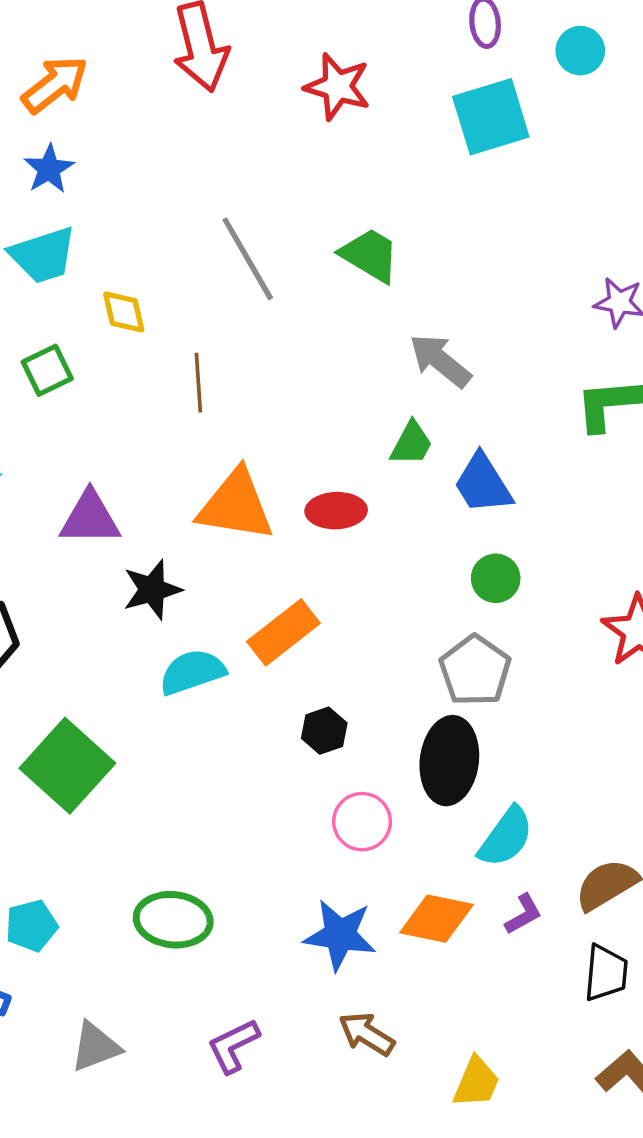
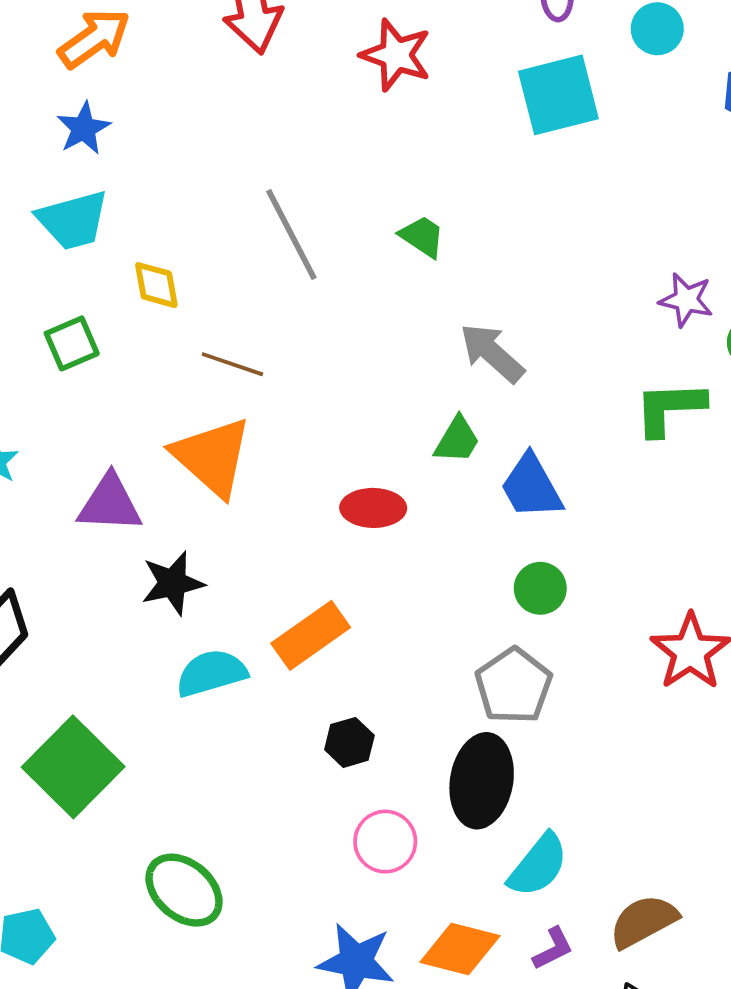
green trapezoid: (370, 255) -> (422, 237), size x0.7
brown line: (198, 383) -> (232, 364), turned -70
orange triangle: (236, 505) -> (212, 457), moved, turned 30
green ellipse: (173, 920) -> (184, 890), moved, turned 32

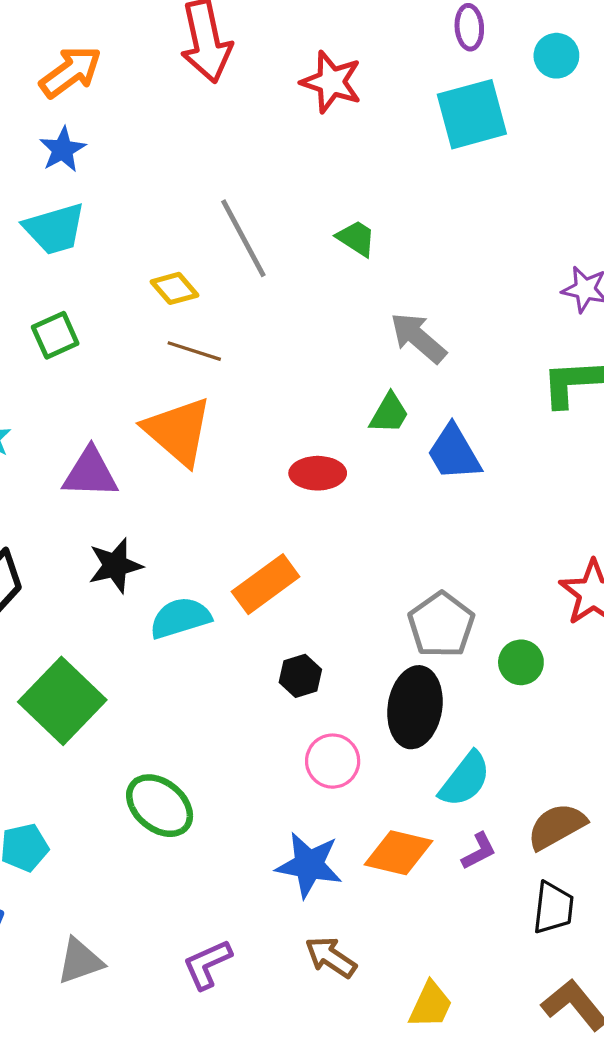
yellow diamond: (156, 285) -> (174, 288), moved, turned -30
black star: (173, 583) -> (115, 566), moved
green circle: (540, 588) -> (521, 662), moved

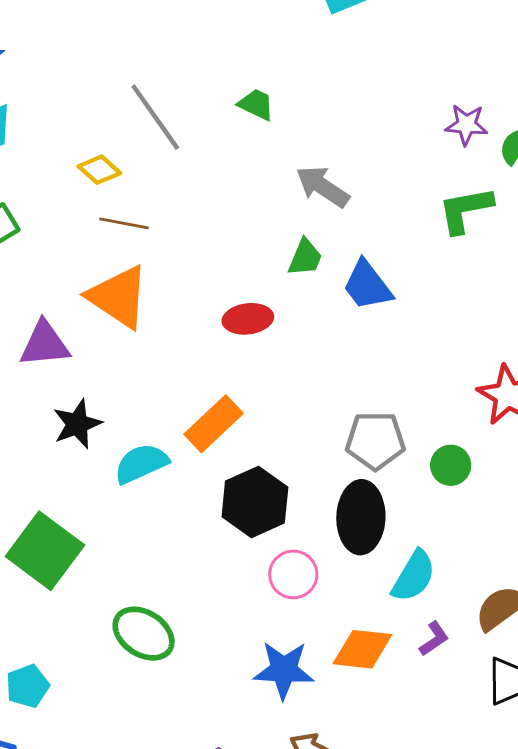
gray pentagon: (441, 625) -> (375, 441), turned -30
black hexagon: (300, 676) -> (255, 502), size x1.8

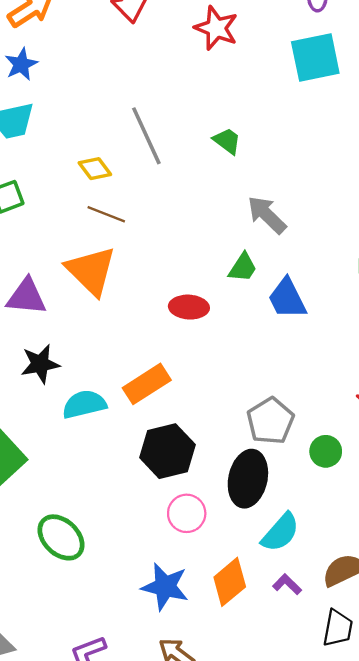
gray pentagon: (375, 441) -> (270, 421), turned 30
purple L-shape: (434, 639) -> (287, 584), turned -112
orange diamond: (362, 649) -> (230, 582), turned -57

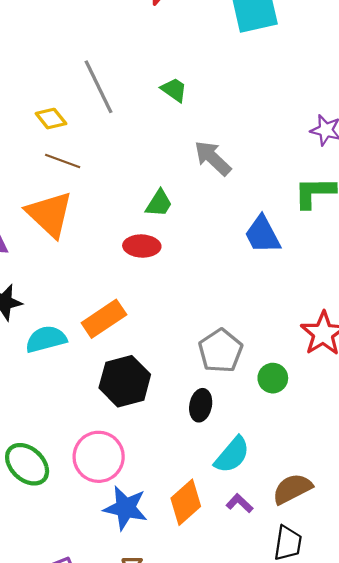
green trapezoid: (243, 268) -> (159, 203), moved
blue trapezoid: (287, 299) -> (262, 235), moved
black ellipse: (248, 479) -> (201, 405), size x0.6
pink circle: (187, 513) -> (99, 457), moved, size x1.4

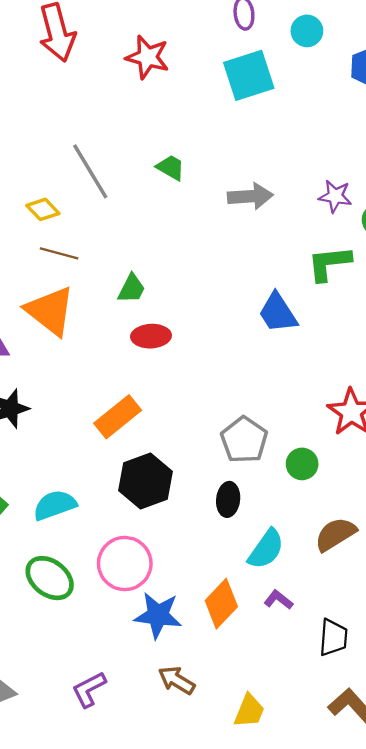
gray arrow: (213, 158) -> (250, 196), moved, turned 138
green trapezoid: (159, 203) -> (132, 289), moved
cyan semicircle: (46, 339) -> (55, 505), moved
brown semicircle: (292, 489) -> (335, 534), moved

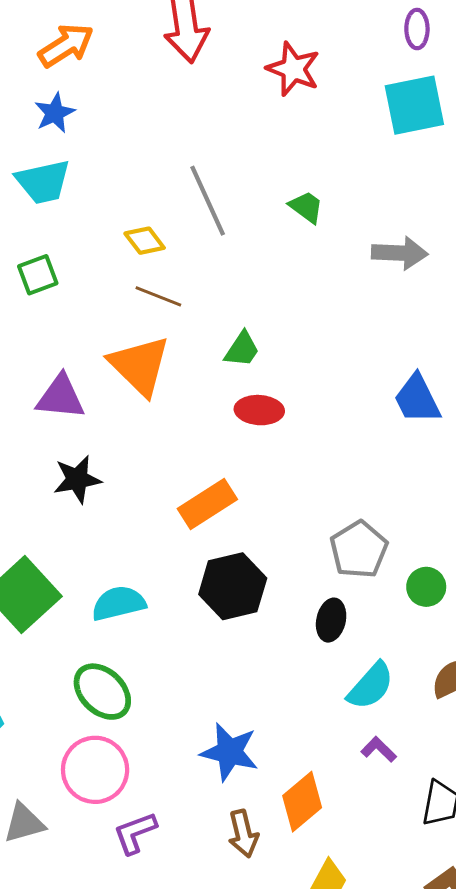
pink circle: (125, 564) -> (95, 770), moved
orange diamond: (221, 604) -> (302, 802), moved
brown arrow: (177, 680) -> (243, 834), turned -141

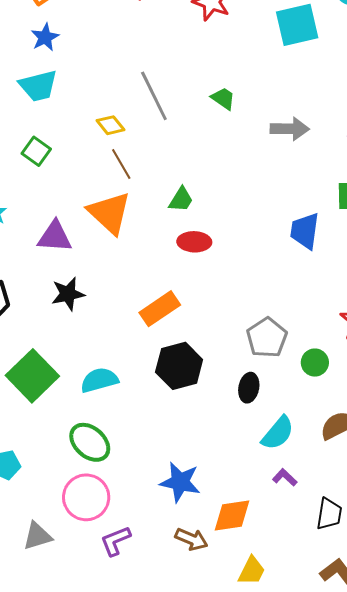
green square: (38, 275) -> (36, 151), turned -32
brown line: (158, 296) -> (121, 164), turned 40
blue trapezoid: (417, 399) -> (305, 231), turned 36
orange diamond: (302, 802) -> (232, 516), turned 33
brown arrow: (243, 834) -> (191, 539), turned -52

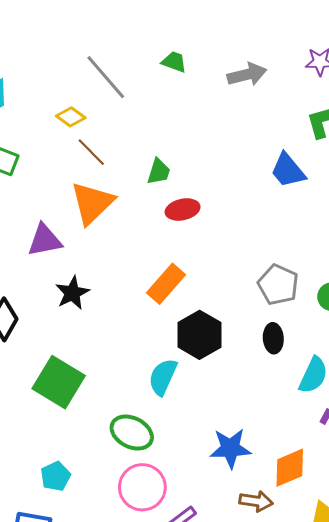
orange triangle: (109, 213) -> (92, 203), turned 48
blue trapezoid: (305, 231) -> (288, 170), turned -33
cyan semicircle: (99, 380) -> (163, 377), moved, turned -36

